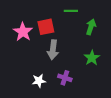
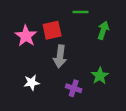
green star: (92, 58) -> (100, 76), moved
white star: (39, 81) -> (32, 83), moved

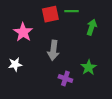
red square: (52, 30) -> (50, 14), moved
white star: (32, 83) -> (15, 64), moved

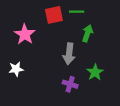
green arrow: (92, 27) -> (87, 33), moved
gray arrow: (53, 50) -> (69, 54), moved

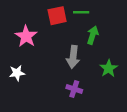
green star: (95, 72) -> (109, 68), moved

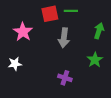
green arrow: (93, 35) -> (99, 31), moved
gray arrow: (73, 57) -> (64, 38), moved

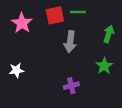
pink star: (23, 32) -> (22, 23), moved
purple cross: (65, 78) -> (71, 86), turned -32

